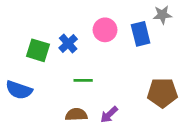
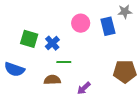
blue cross: (68, 43) -> (52, 43), moved
brown semicircle: (76, 115) -> (52, 80), moved

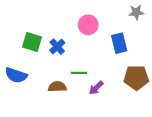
blue rectangle: (108, 26) -> (119, 43), moved
green line: (64, 62) -> (79, 73), moved
purple arrow: (84, 88) -> (96, 88), moved

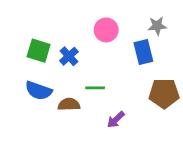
gray star: (136, 12) -> (157, 26), moved
blue semicircle: (16, 75) -> (39, 91), moved
purple arrow: (96, 88) -> (116, 120), moved

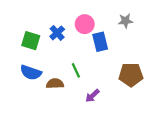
blue rectangle: (143, 52) -> (100, 42), moved
blue cross: (69, 56) -> (57, 33), moved
green line: (95, 88) -> (76, 70), turned 64

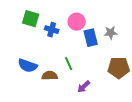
gray star: (125, 21) -> (111, 33), moved
blue cross: (57, 33) -> (52, 30), turned -32
green square: (31, 41) -> (31, 19), moved

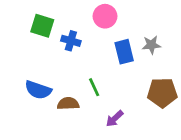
pink circle: (77, 22) -> (105, 16), moved

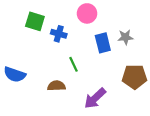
green line: (94, 87) -> (73, 64), moved
blue semicircle: (38, 90) -> (15, 75), moved
purple arrow: (115, 119) -> (95, 98), size x1.5

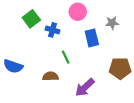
green square: (35, 21) -> (31, 19), turned 36
gray star: (125, 37) -> (112, 23), moved

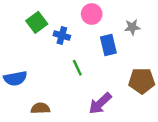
blue semicircle: (13, 66) -> (15, 78), turned -30
brown semicircle: (50, 76) -> (40, 108), moved

